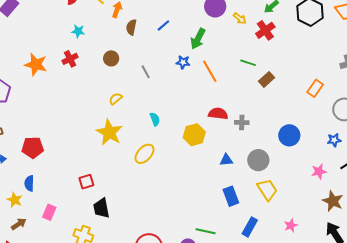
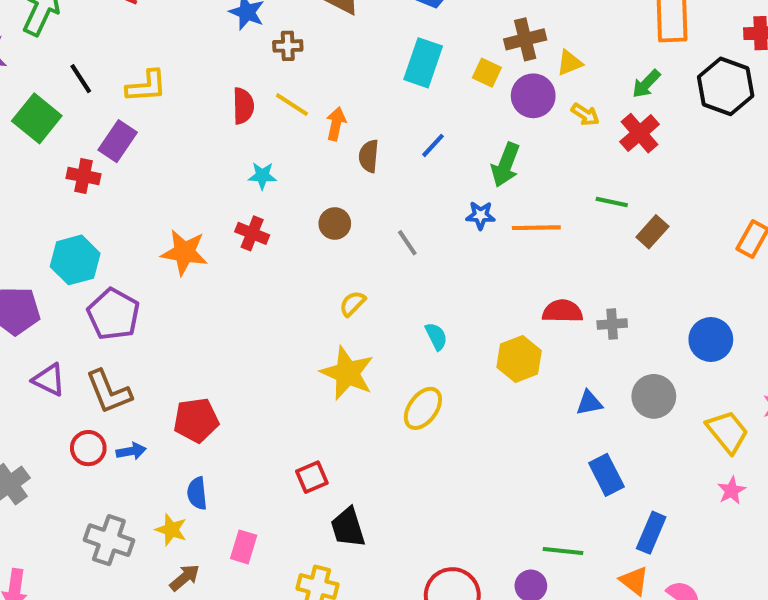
red cross: (70, 59) -> (252, 233), turned -35
orange line: (210, 71) -> (536, 228), turned -55
yellow trapezoid: (267, 190) -> (727, 432), moved
pink star: (291, 225) -> (732, 490), moved

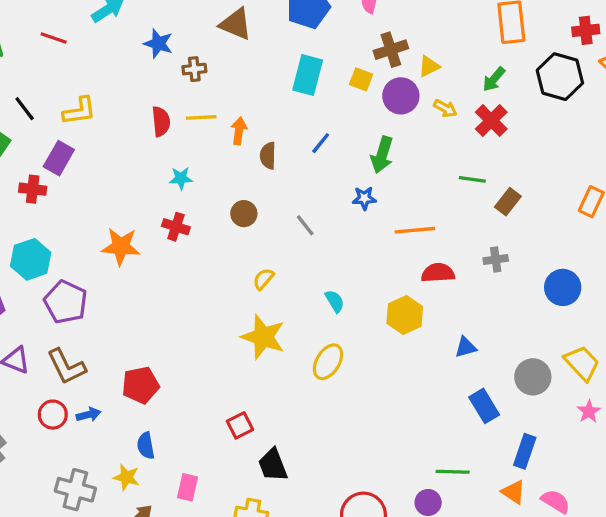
yellow line: (292, 105) -> (201, 117), turned -32
orange line: (536, 228) -> (415, 230), moved
gray cross: (612, 324) -> (496, 260), moved
gray circle: (654, 396) -> (533, 377), moved

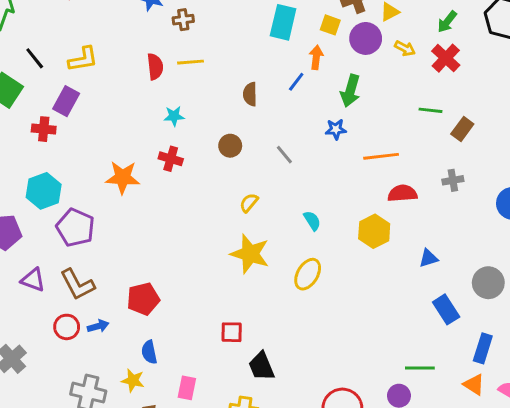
orange arrow: (239, 131) -> (316, 57), moved
red square: (240, 425) -> (232, 332), turned 30

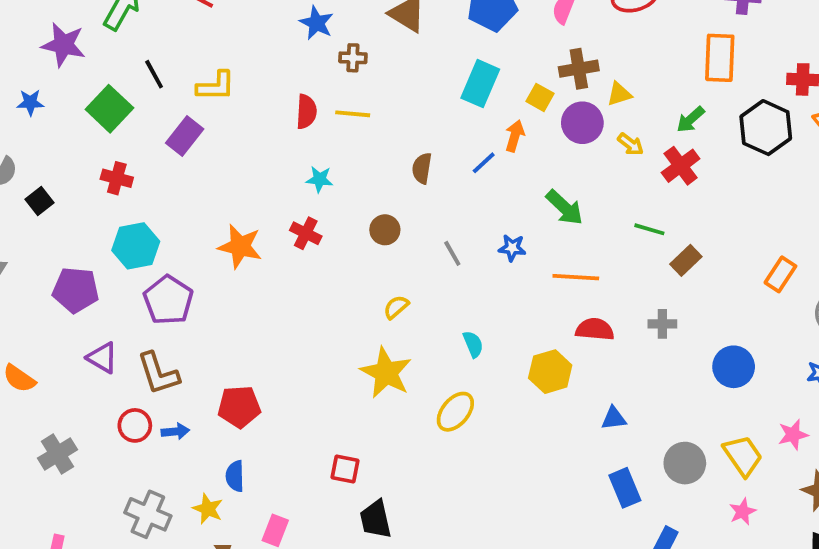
green arrow: (350, 91) -> (565, 208), moved, turned -72
red cross: (44, 129) -> (117, 178), moved
blue star: (336, 129) -> (512, 248), moved

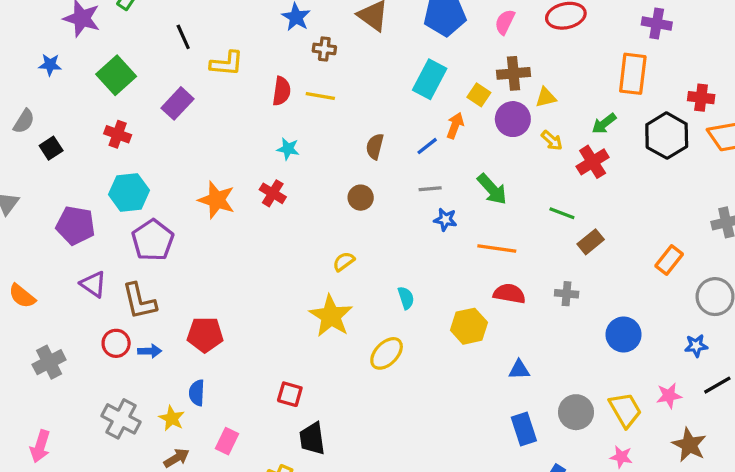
black line: (154, 74) -> (183, 37), moved
yellow L-shape: (216, 86) -> (227, 63), moved
brown circle: (385, 230) -> (361, 198), moved
gray line: (452, 253) -> (430, 189), moved, turned -70
pink star: (742, 512) -> (621, 457), turned 30

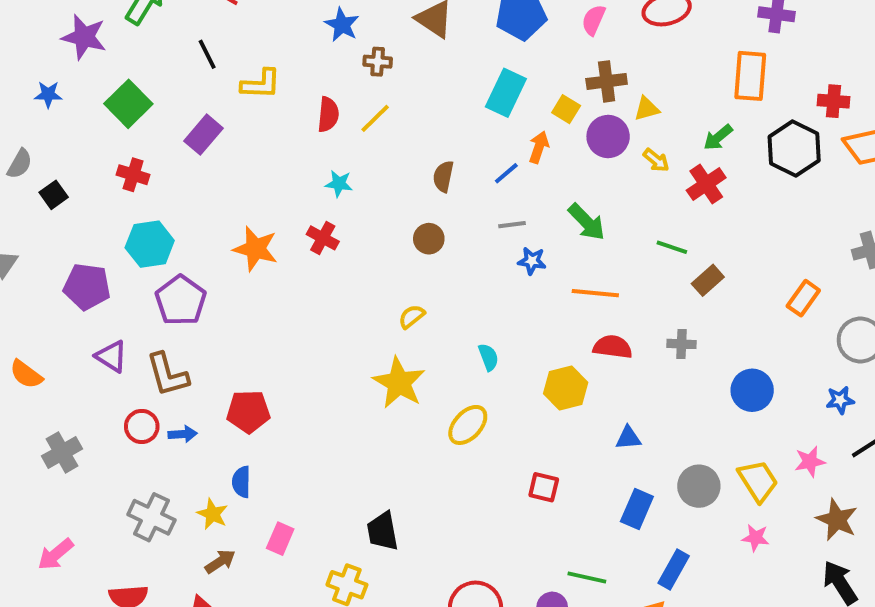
yellow line: (320, 96) -> (375, 118), turned -52
red square: (290, 394) -> (544, 487), moved
blue rectangle: (524, 429) -> (637, 509), turned 44
pink arrow: (40, 446) -> (56, 554), turned 36

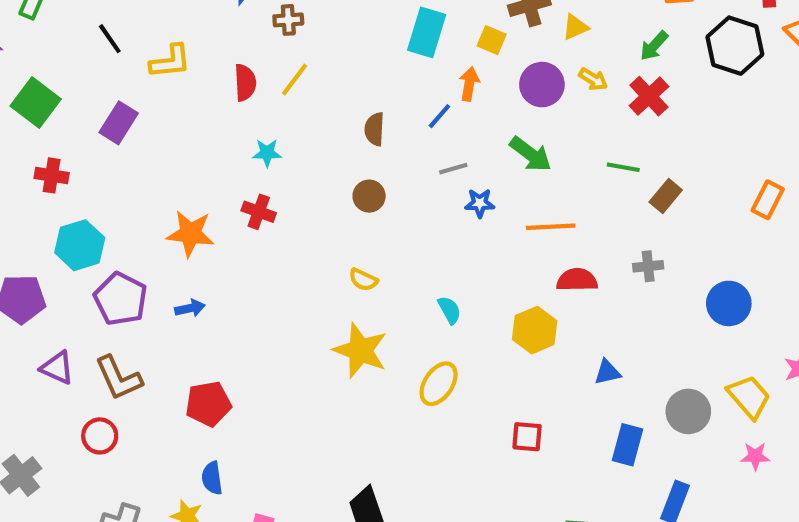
purple circle: (608, 136) -> (542, 85), moved
yellow semicircle: (412, 316) -> (363, 280), turned -108
blue arrow: (183, 434) -> (190, 308), moved

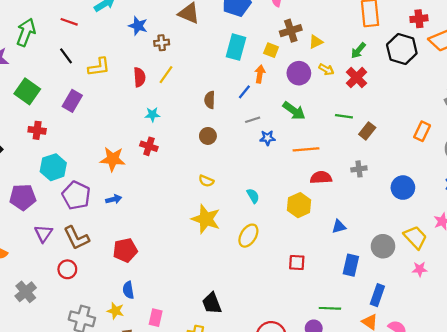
purple triangle: (57, 368) -> (43, 233), turned 42

